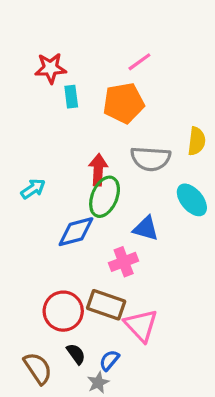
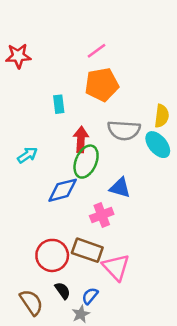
pink line: (139, 62) -> (96, 51), moved
red star: (51, 68) -> (18, 56), moved
cyan rectangle: (71, 97) -> (59, 104), moved
cyan ellipse: (192, 200) -> (158, 145), moved

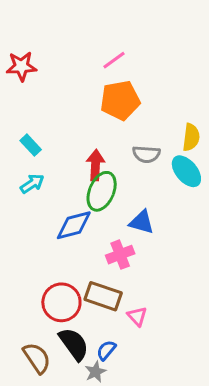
cyan rectangle: (59, 104) -> (31, 145), moved, turned -36
gray semicircle: (124, 130) -> (146, 154), size x0.7
pink triangle: (116, 267) -> (137, 316), size x0.6
black semicircle: (63, 291) -> (74, 344), size x1.6

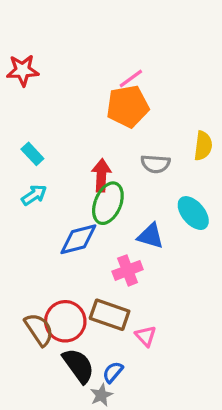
pink line: (114, 60) -> (131, 79), moved
cyan ellipse: (186, 171) -> (193, 213), moved
brown semicircle: (37, 358) -> (39, 329), moved

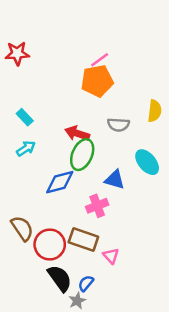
red arrow: (101, 175) -> (77, 133), turned -75
brown semicircle: (39, 329) -> (22, 228), moved

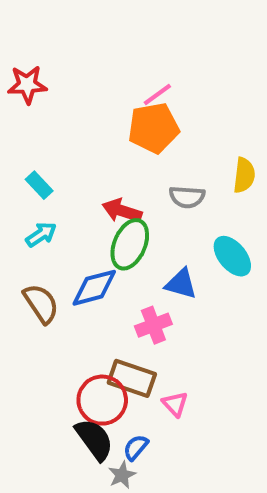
brown semicircle: (22, 228) -> (41, 303), moved
red circle: (50, 245) -> (102, 400), moved

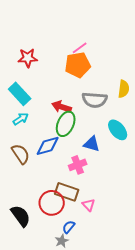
red star: (27, 85) -> (28, 58), moved
cyan rectangle: (39, 185) -> (20, 94), size x1.6
gray semicircle: (187, 197) -> (95, 100), size x1.4
black semicircle: (94, 440) -> (21, 216), moved

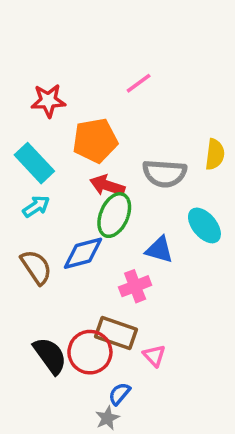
orange pentagon: (78, 65) -> (95, 140), moved
black semicircle: (21, 216) -> (50, 356), moved

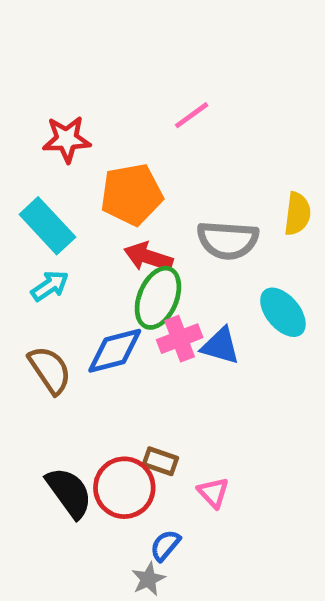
pink cross: (135, 286) -> (180, 339), moved
brown rectangle: (116, 333) -> (160, 461), size x0.6

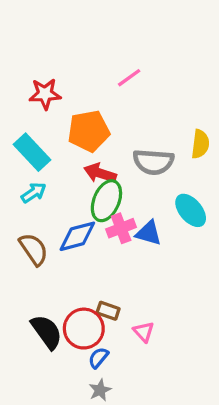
blue semicircle: (165, 545) -> (98, 358), moved

